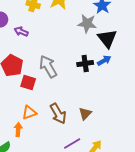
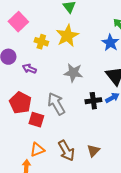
gray star: (87, 24) -> (73, 73), moved

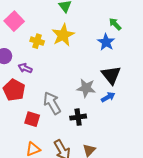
gray star: (73, 73) -> (86, 88), moved
black cross: (93, 101) -> (78, 117), moved
red pentagon: (20, 103) -> (14, 90), moved

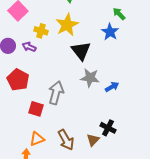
purple arrow: (25, 68) -> (29, 47), moved
black triangle: (111, 75) -> (81, 51), moved
gray arrow: (52, 103) -> (56, 93), turned 45
black cross: (78, 117) -> (108, 128), moved, turned 35

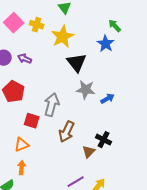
yellow cross: (41, 31) -> (37, 25), moved
orange triangle: (37, 139) -> (22, 145), moved
brown arrow: (66, 140) -> (67, 132), moved, turned 55

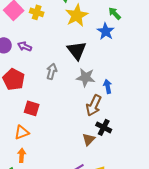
yellow star: (63, 37) -> (77, 15), moved
blue arrow: (108, 99) -> (108, 86), turned -72
gray arrow: (52, 105) -> (52, 71), moved, size x0.7
brown arrow: (67, 132) -> (94, 105), moved

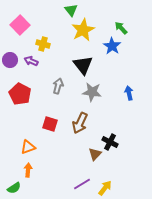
yellow cross: (37, 12) -> (43, 44), moved
blue arrow: (108, 86) -> (129, 93), moved
brown arrow: (94, 105) -> (80, 123), moved
red square: (32, 108) -> (50, 124), moved

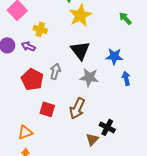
green arrow: (121, 28) -> (125, 18), moved
blue star: (112, 46) -> (114, 56), moved, turned -30
red pentagon: (20, 94) -> (32, 79), moved

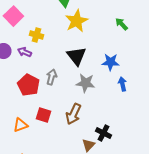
orange triangle: (25, 132) -> (20, 125), moved

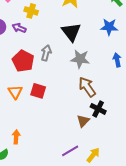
blue star: (110, 62) -> (109, 27), moved
brown arrow: (73, 114) -> (87, 87), moved, turned 120
orange triangle: (20, 125) -> (15, 92), moved, turned -42

